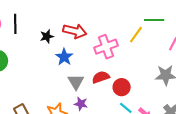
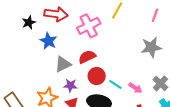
gray triangle: (76, 82) -> (63, 64), turned 42
red circle: (122, 87) -> (97, 76), moved

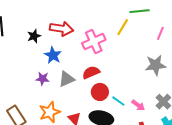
purple star: (70, 85) -> (43, 79), moved

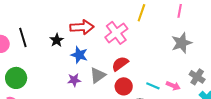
red circle: (100, 92) -> (124, 86), moved

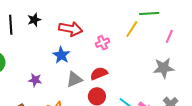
pink cross: (116, 33) -> (103, 43), size x0.6
black star: (57, 40) -> (34, 20), moved
purple star: (74, 80) -> (35, 80), moved

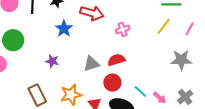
yellow line: (132, 29) -> (164, 26), moved
blue star: (61, 55) -> (64, 29), moved

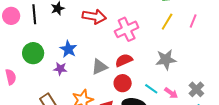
blue star: (64, 29) -> (68, 49), moved
pink cross: (123, 29) -> (127, 29), size x1.6
green circle: (13, 40) -> (33, 53), moved
gray star: (181, 60) -> (166, 60), moved

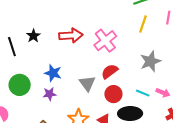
gray triangle: (99, 67) -> (87, 83), turned -30

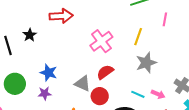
yellow line: (143, 24) -> (138, 37), moved
red arrow: (71, 35) -> (61, 16), moved
gray triangle: (87, 83) -> (83, 84), turned -30
red circle: (113, 94) -> (100, 96), moved

